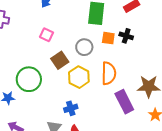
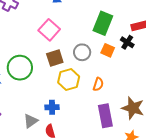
pink square: (46, 35) -> (49, 30), size x1.5
black cross: (126, 36) -> (127, 42), moved
orange semicircle: (109, 73) -> (98, 84), size x0.6

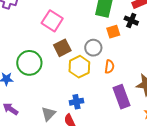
orange square: (108, 50) -> (113, 32), turned -32
gray circle: (82, 52) -> (93, 48), moved
blue cross: (52, 107) -> (76, 102), moved

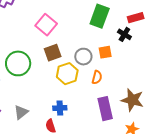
orange square: (113, 32) -> (105, 52), moved
gray triangle: (49, 114) -> (21, 112), moved

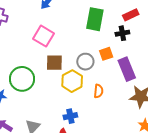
black cross: (124, 34) -> (122, 33), turned -32
brown square: (53, 53) -> (54, 63), turned 30
orange semicircle: (97, 77) -> (98, 91), moved
purple rectangle: (105, 109) -> (127, 69), moved

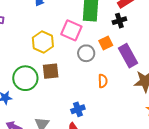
pink square: (43, 36) -> (71, 30), moved
brown square: (54, 63) -> (51, 71), moved
yellow hexagon: (72, 81) -> (43, 42), moved

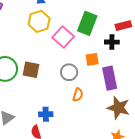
yellow hexagon: (43, 42) -> (39, 21), moved
gray circle: (86, 53) -> (69, 72), moved

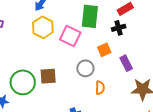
purple rectangle: (110, 78) -> (126, 63), size x0.7

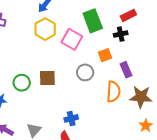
green rectangle: (90, 16) -> (93, 21), turned -30
green circle: (23, 82) -> (22, 83), size x0.7
orange semicircle: (100, 88) -> (113, 92), moved, size x1.5

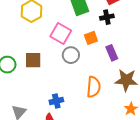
pink square: (72, 39) -> (61, 34), moved
orange semicircle: (113, 92) -> (94, 87), moved

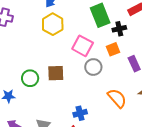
black cross: (107, 17) -> (119, 29), moved
orange semicircle: (94, 87) -> (117, 98), turned -45

